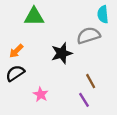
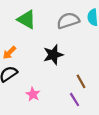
green triangle: (34, 17) -> (27, 20), turned 30
gray semicircle: (88, 35) -> (68, 21), moved

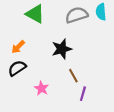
brown line: (81, 81) -> (73, 76), moved
purple line: (75, 100) -> (83, 94), turned 48

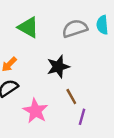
pink star: (41, 88) -> (35, 111), size x1.5

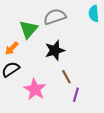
green triangle: (28, 27) -> (28, 29), moved, turned 42
gray semicircle: (75, 28) -> (55, 17), moved

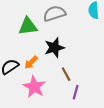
green triangle: (28, 29) -> (28, 26), turned 42
orange arrow: (12, 48) -> (31, 62), moved

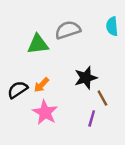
black star: (54, 48) -> (86, 78), moved
brown line: (66, 74) -> (102, 98), moved

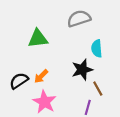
cyan semicircle: (112, 26) -> (97, 49), moved
gray semicircle: (68, 30) -> (79, 19), moved

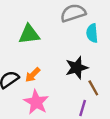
cyan semicircle: (97, 49) -> (92, 33), moved

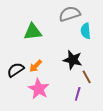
black star: (77, 68) -> (73, 60), turned 30

